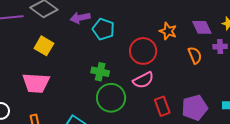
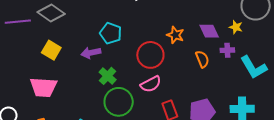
purple arrow: (80, 18) -> (91, 53), moved
green cross: (100, 72) -> (108, 76), turned 30

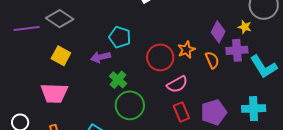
purple diamond: (209, 31) -> (218, 32), turned 55
orange star: (175, 35) -> (186, 50), moved, turned 30
purple cross: (227, 50) -> (237, 50), size x1.5
pink semicircle: (151, 84) -> (177, 84), moved

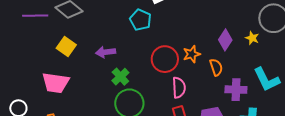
cyan pentagon: (120, 37) -> (140, 20), moved
purple cross: (237, 50) -> (236, 90), moved
pink semicircle: (177, 84) -> (179, 88), turned -70

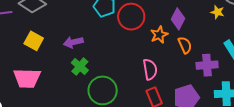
purple diamond: (225, 40) -> (178, 19), moved
red circle: (165, 59) -> (131, 17), moved
green cross: (120, 77) -> (80, 67), moved

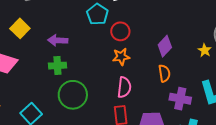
red circle: (131, 17) -> (120, 31), size x0.7
orange star: (159, 35) -> (121, 57), moved
green cross: (80, 67) -> (57, 66), turned 30

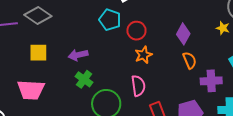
yellow square: (20, 28) -> (38, 53), turned -30
green cross: (57, 66) -> (84, 79), turned -36
pink semicircle: (124, 87) -> (138, 86), moved

